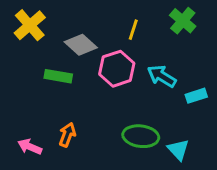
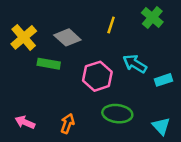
yellow cross: (30, 25) -> (24, 37), moved
pink hexagon: (117, 69) -> (97, 76), moved
orange arrow: (67, 135) -> (67, 124), moved
cyan triangle: (178, 150) -> (161, 126), moved

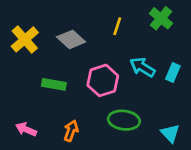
green rectangle: (49, 64) -> (54, 84), moved
cyan rectangle: (164, 80) -> (173, 73), moved, turned -49

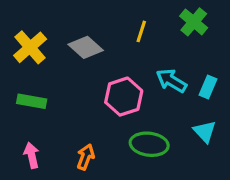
green rectangle: (54, 84) -> (32, 101), moved
pink arrow: (26, 129) -> (32, 155), turned 54
cyan triangle: (170, 133) -> (205, 132), moved

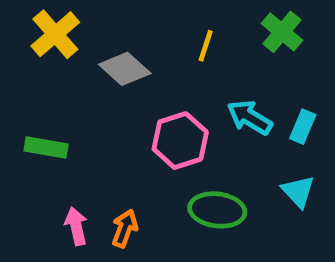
yellow cross: (30, 47) -> (55, 34), moved
pink arrow: (32, 155) -> (76, 226), moved

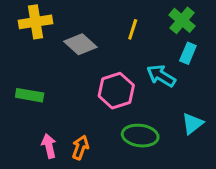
yellow cross: (55, 34) -> (35, 22), turned 32
cyan rectangle: (303, 127) -> (188, 53), moved
cyan triangle: (298, 191) -> (192, 124), turned 35

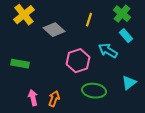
yellow cross: (35, 22) -> (24, 15), turned -30
cyan rectangle: (188, 53) -> (126, 36), turned -64

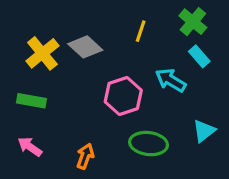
yellow cross: (24, 15) -> (42, 53), moved
pink arrow: (33, 98) -> (30, 147), moved, turned -42

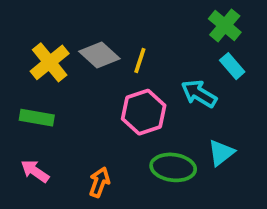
yellow line: (141, 31) -> (140, 60), moved
cyan triangle: (204, 131) -> (221, 153), moved

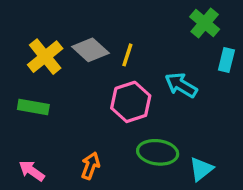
cyan rectangle: (232, 66) -> (226, 60), moved, turned 55
cyan triangle: (221, 153) -> (201, 169), moved
pink arrow: (35, 171) -> (32, 171), moved

